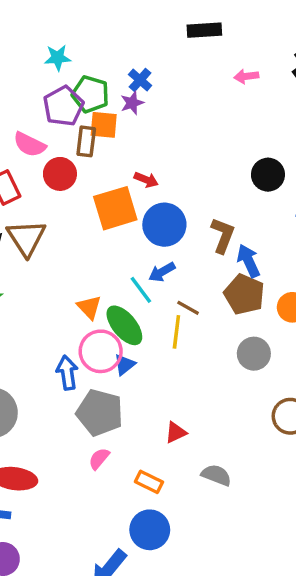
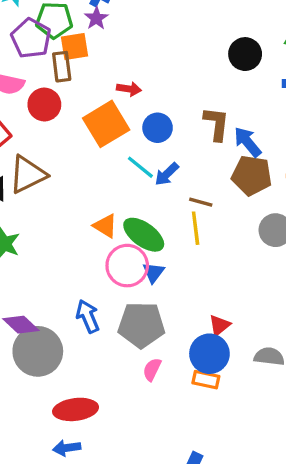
blue circle: (164, 225) -> (158, 128), size x0.7
brown triangle: (26, 238) -> (28, 174), turned 51
cyan line: (141, 290) -> (140, 167), moved
blue arrow: (67, 373) -> (88, 316), moved
blue circle: (150, 530) -> (209, 354), moved

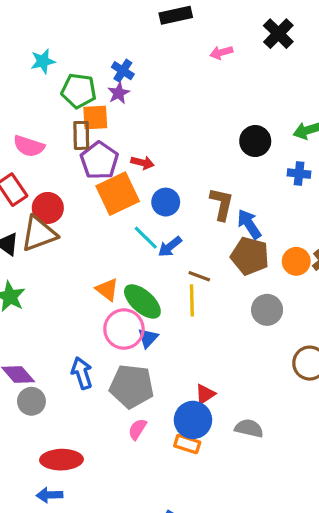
purple pentagon: (31, 38) -> (99, 161), moved
red circle: (44, 104) -> (48, 208), moved
gray circle: (38, 351) -> (31, 401), size x0.6

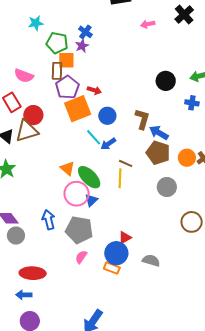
blue arrow: (249, 224) -> (159, 133), turned -30

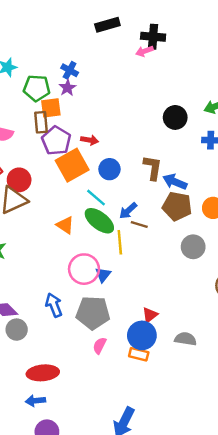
black cross: (184, 15) -> (153, 37), moved, turned -36
blue arrow: (108, 144) -> (128, 211), moved
orange triangle: (67, 168) -> (65, 225), moved
green ellipse: (89, 177) -> (99, 221), moved
yellow line: (120, 178) -> (120, 242), moved

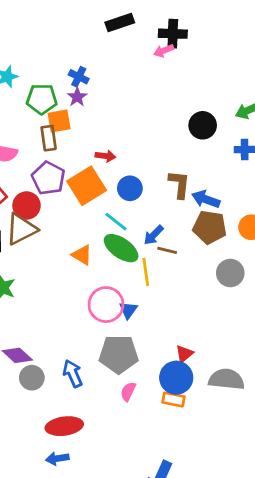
purple pentagon: (56, 141) -> (48, 178), moved
blue arrow: (54, 305) -> (73, 373), moved
gray semicircle: (185, 339) -> (226, 379), size x1.4

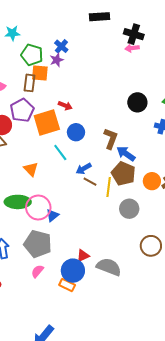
pink arrow: (164, 51) -> (132, 48), moved
green ellipse: (121, 248) -> (18, 202), moved, turned -50
yellow line: (146, 272) -> (109, 187), moved
gray semicircle: (226, 379) -> (109, 267), moved

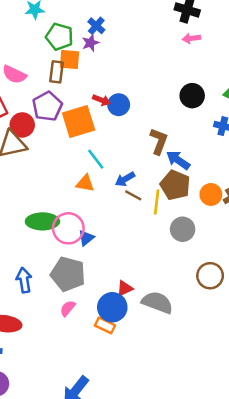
pink arrow: (132, 48) -> (191, 38), moved
blue circle: (76, 132) -> (119, 105), moved
orange triangle: (31, 169) -> (85, 183), moved, turned -35

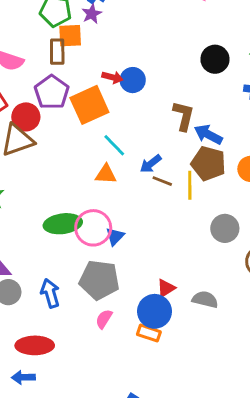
gray circle: (183, 229) -> (225, 228), moved
gray semicircle: (157, 302) -> (205, 299), size x0.7

